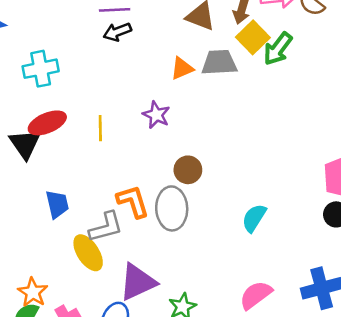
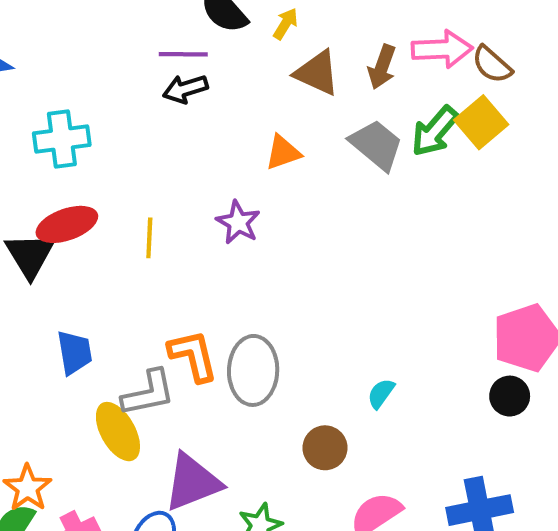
yellow square: (253, 37) -> (481, 122), moved
gray trapezoid: (219, 63) -> (376, 145), moved, turned 39
brown circle: (188, 170) -> (325, 448), moved
cyan semicircle: (254, 218) -> (381, 393), size x0.7

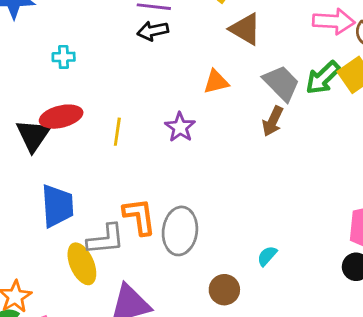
brown arrow: (382, 67) -> (273, 121), moved
cyan cross: (62, 139) -> (64, 57), size x0.6
blue trapezoid: (74, 353) -> (57, 206), size x1.4

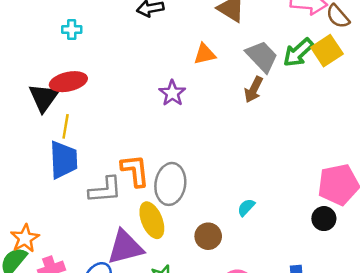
yellow line: (117, 132) -> (66, 126), moved
yellow ellipse: (82, 264) -> (152, 220), moved

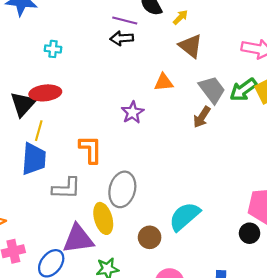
orange L-shape: (135, 171) -> (90, 149), moved
cyan semicircle: (246, 207) -> (184, 216), size x2.0

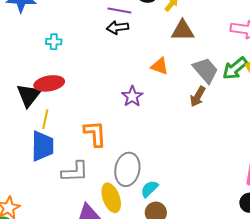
brown triangle: (191, 46) -> (183, 31), turned -35
orange triangle: (164, 82) -> (160, 66), turned 30
cyan semicircle: (184, 216) -> (149, 189), moved, size x0.6

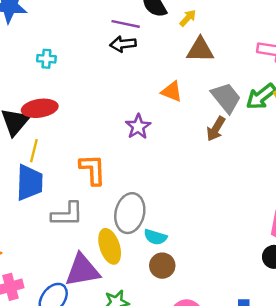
cyan semicircle: (149, 189) -> (155, 237), turned -120

